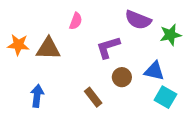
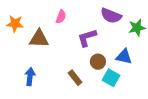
orange star: (18, 45) -> (15, 24), moved
cyan square: (165, 97) -> (111, 78), moved

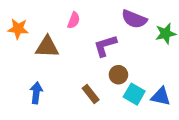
blue triangle: (124, 57) -> (161, 96), moved

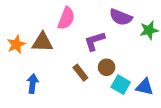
pink semicircle: (74, 20) -> (66, 18), size x1.5
orange star: (18, 29) -> (16, 44), moved, turned -30
brown rectangle: (91, 94) -> (80, 73), moved

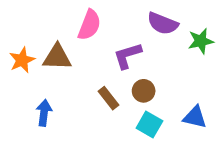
cyan square: (121, 85) -> (149, 125), moved

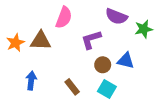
brown rectangle: (108, 98) -> (72, 87), moved
blue triangle: (195, 117) -> (126, 61), moved

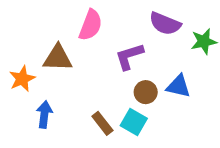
orange star: (15, 43) -> (22, 79), moved
cyan square: (107, 89) -> (134, 122), moved

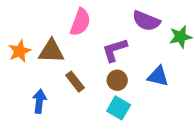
orange star: (22, 79) -> (20, 51), moved
brown circle: (146, 92) -> (117, 80), moved
brown rectangle: (102, 123) -> (75, 82), moved

